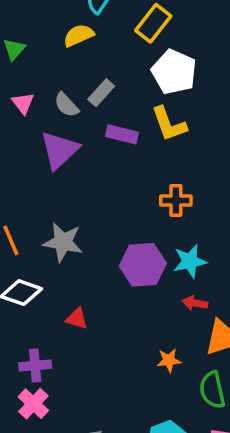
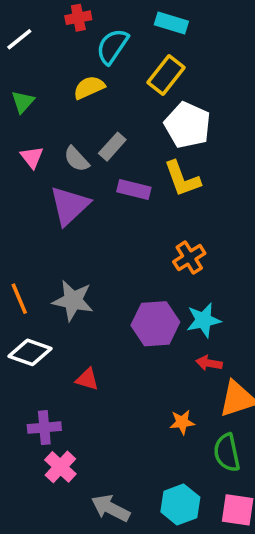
orange cross: (176, 200) -> (189, 258), turned -32
pink cross: (33, 404) -> (60, 467), moved

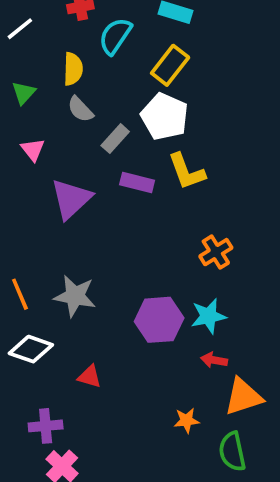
yellow semicircle: (89, 87) -> (73, 69), moved, turned 116
white pentagon: (187, 125) -> (165, 117), moved
gray semicircle: (77, 159) -> (80, 109), moved
orange cross: (189, 258) -> (216, 252), moved

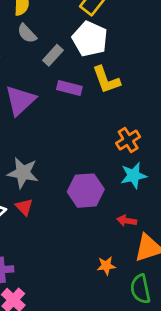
cyan star: (209, 316) -> (134, 176), moved
red triangle: (90, 377) -> (24, 207), moved, turned 30

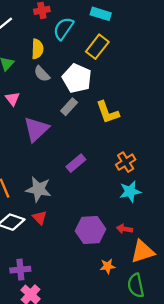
white pentagon: (90, 39) -> (77, 78), moved
gray rectangle: (53, 55) -> (69, 107), moved
purple rectangle: (69, 88) -> (76, 163), moved, turned -54
purple hexagon: (86, 191) -> (91, 230), moved

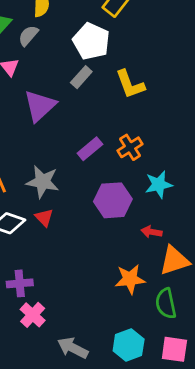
gray semicircle: (42, 74) -> (28, 36), moved, turned 84
orange cross: (126, 162) -> (130, 147), moved
purple hexagon: (91, 230) -> (113, 200), moved
orange star: (108, 266) -> (130, 279), size x1.5

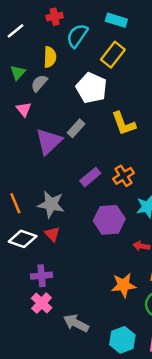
gray rectangle: (81, 77) -> (76, 128), moved
purple cross: (20, 283) -> (42, 276), moved
pink cross: (33, 315) -> (42, 303), moved
gray arrow: (73, 348) -> (76, 323), moved

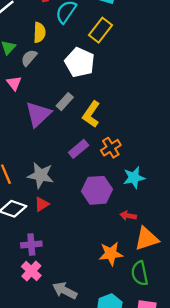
yellow L-shape: (124, 124) -> (91, 114), moved, turned 55
red triangle: (52, 234) -> (42, 204), turned 42

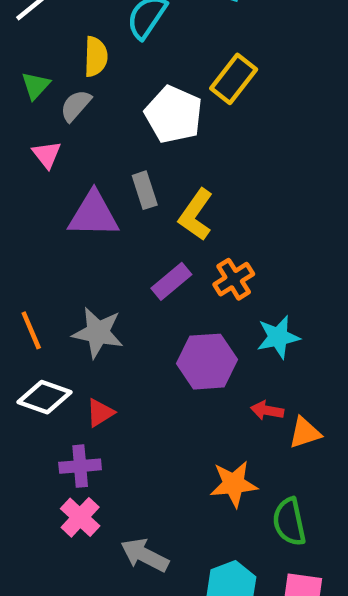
yellow rectangle: (100, 30) -> (234, 79), moved
gray rectangle: (65, 102) -> (145, 190), turned -60
purple triangle: (38, 114) -> (93, 215), turned 44
red triangle: (42, 204) -> (100, 413), moved
orange triangle: (147, 239) -> (305, 433), moved, size x0.7

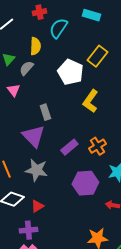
gray rectangle: (145, 190) -> (45, 112), moved
purple triangle: (93, 215) -> (33, 136), moved, turned 45
yellow L-shape: (196, 215) -> (90, 101), moved

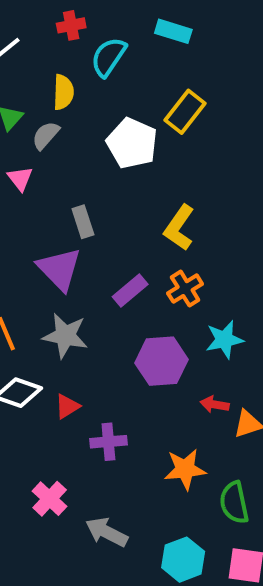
yellow L-shape: (90, 101) -> (179, 228), moved
purple cross: (28, 230) -> (108, 442), moved

